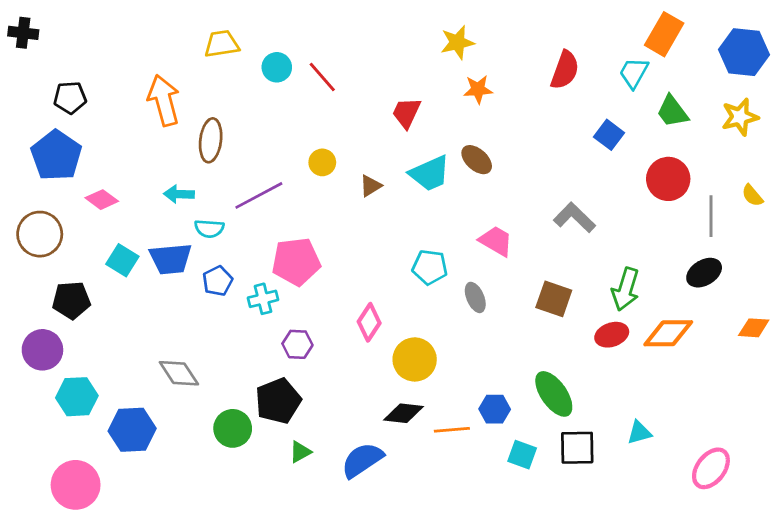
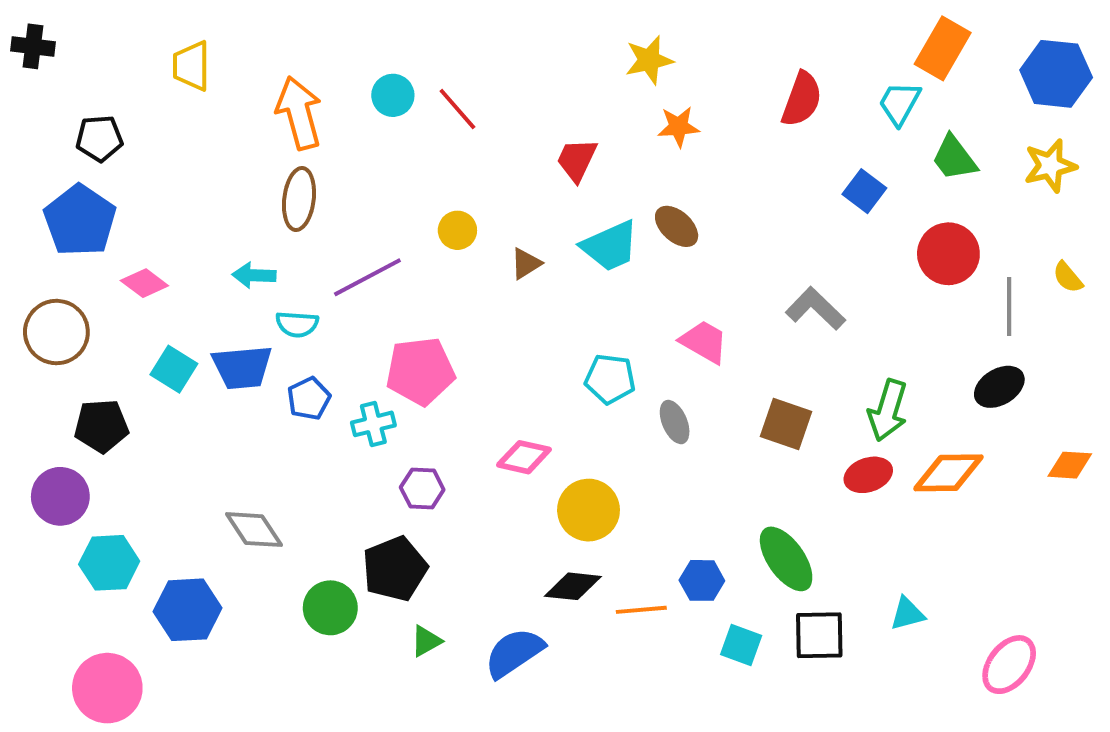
yellow trapezoid: (222, 44) -> (191, 66), moved, turned -81
orange arrow: (164, 100) -> (299, 113), moved
pink diamond: (369, 322) -> (524, 457), turned 69

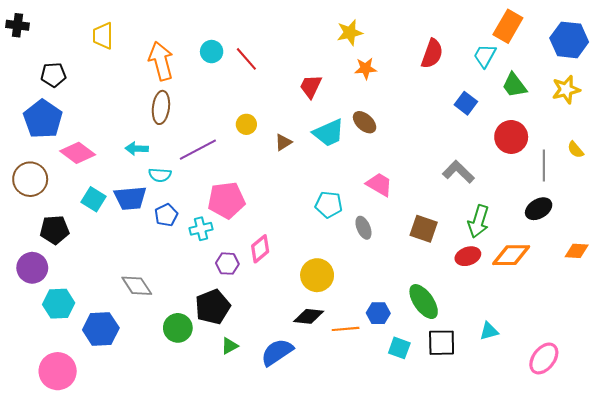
pink diamond: (144, 283) -> (78, 153), size x1.4
gray L-shape: (815, 309) -> (458, 172), moved
pink diamond: (524, 457) -> (260, 249), moved, turned -52

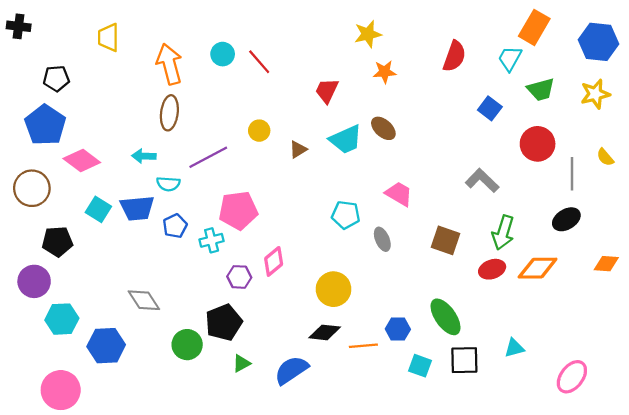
green trapezoid: (514, 85) -> (541, 90), turned -68

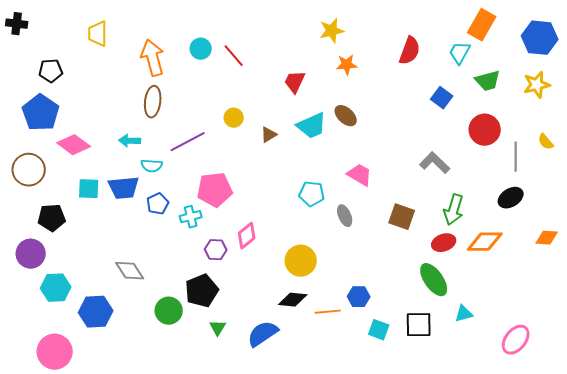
cyan square: (98, 209) -> (89, 189), turned -30
green ellipse: (445, 317) -> (434, 280), moved
green triangle: (241, 363) -> (218, 328), turned -30

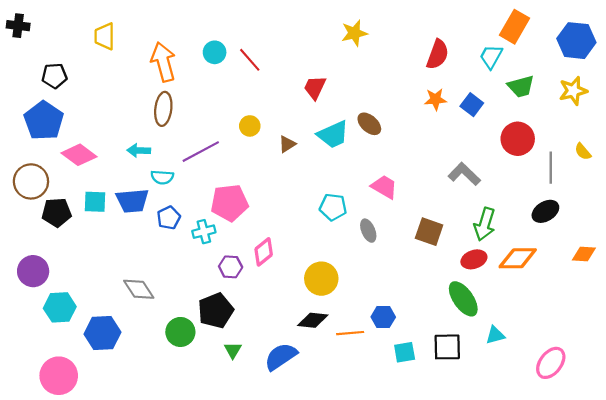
orange star: (347, 65) -> (435, 99), moved
black pentagon: (52, 218) -> (57, 212), moved
cyan square: (379, 330) -> (405, 352), turned -30

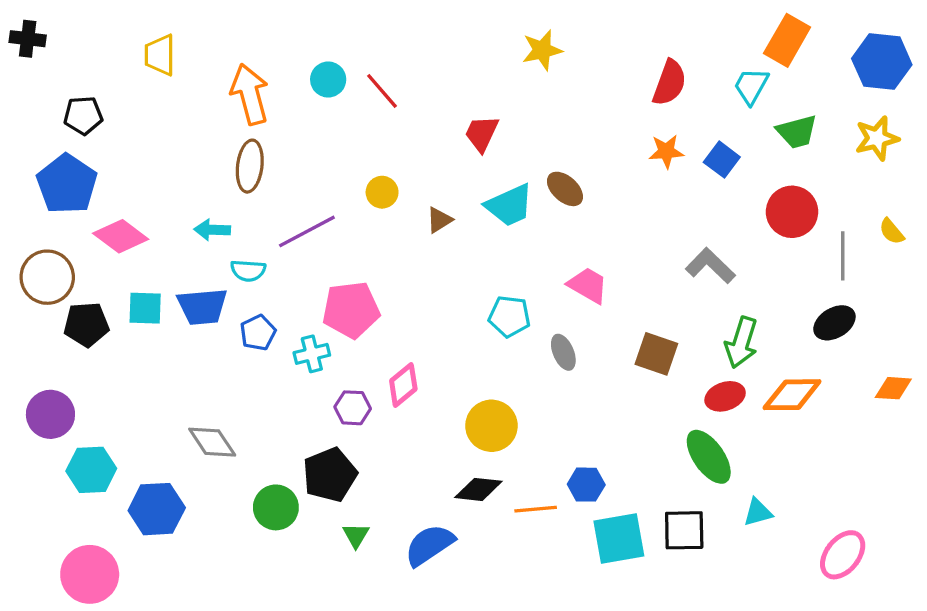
cyan square: (405, 352) -> (619, 538), size x1.6

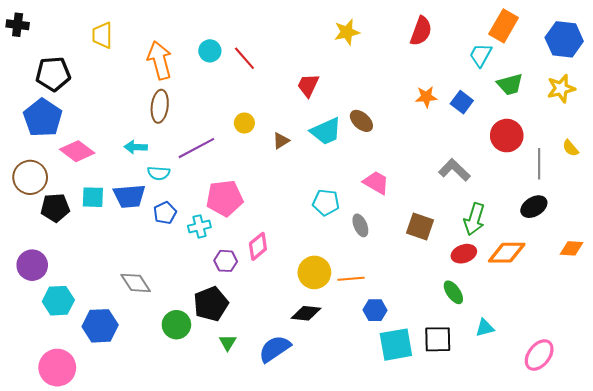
red semicircle: (670, 83) -> (421, 31), moved
black pentagon: (83, 115) -> (53, 74), size x1.4
green ellipse: (709, 457) -> (453, 292), size x0.7
orange line: (536, 509) -> (351, 279), moved

